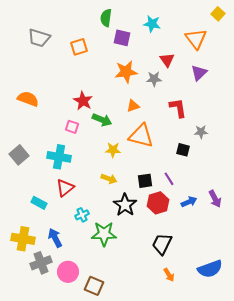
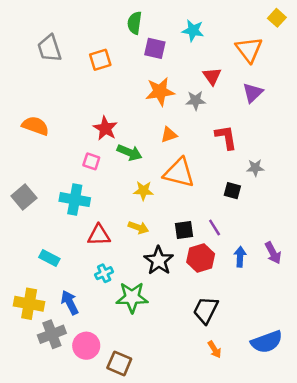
gray trapezoid: (39, 38) -> (49, 48), turned 55
red triangle: (65, 188) -> (99, 235), moved, turned 36
blue arrow: (189, 202) -> (240, 257), turned -63

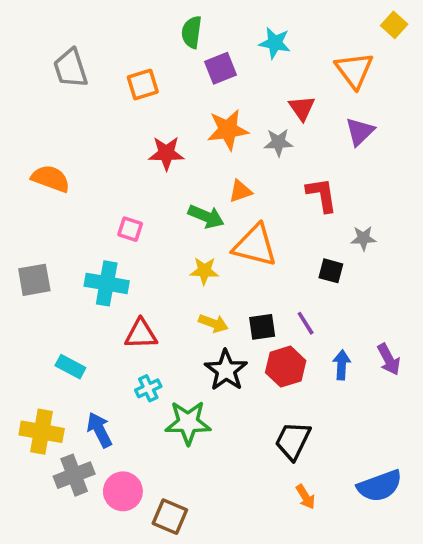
purple square: (155, 48) -> (221, 68), turned -35
red star: (105, 128) -> (166, 153), moved, turned -30
green arrow: (129, 153) -> (206, 217), moved
gray square: (24, 197) -> (34, 280), turned 30
yellow arrow: (138, 227) -> (213, 323), moved

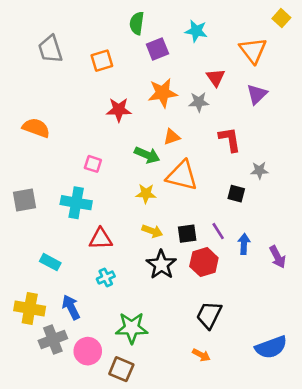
blue arrow: (342, 365) -> (244, 244), moved
green star: (188, 423) -> (132, 328), moved
orange arrow: (306, 497) -> (201, 355), moved, turned -30

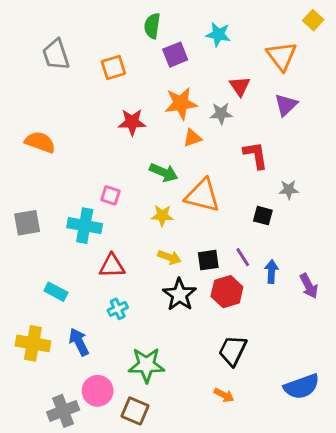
orange triangle: (172, 137) -> (192, 138), moved
pink square: (93, 164) -> (111, 195), moved
gray cross: (53, 339) -> (63, 411), moved

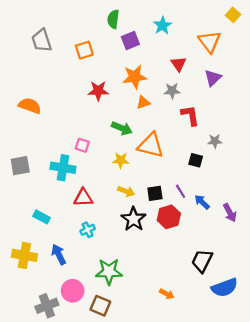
cyan star: (218, 34) -> (162, 26), turned 30
gray star: (221, 114) -> (172, 91), moved
blue arrow: (271, 272) -> (202, 202), turned -49
black trapezoid: (233, 351) -> (202, 261), moved

